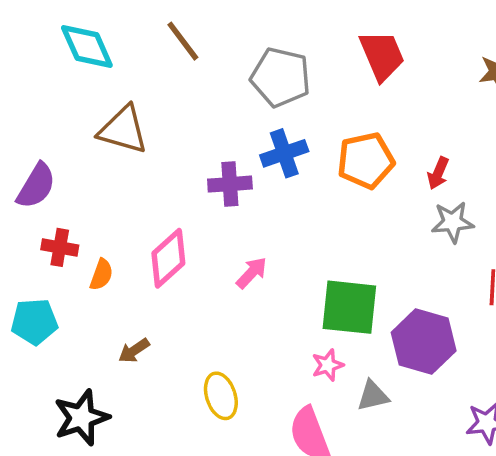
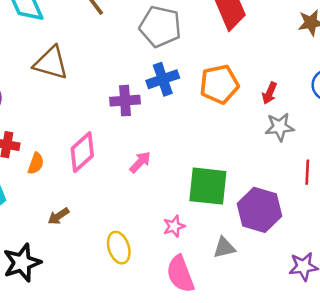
pink star: (328, 365) -> (174, 226), moved

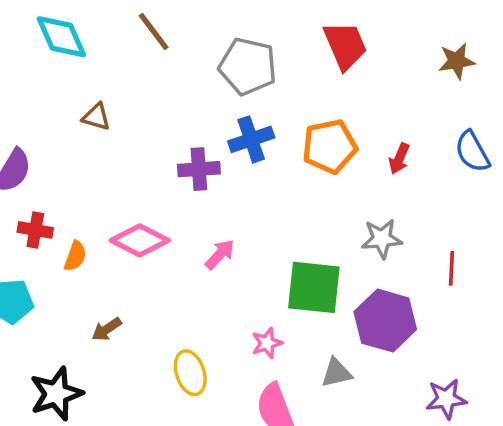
brown triangle: (51, 63) -> (96, 117), size x0.6
gray star: (280, 127) -> (382, 239), moved
pink diamond: (82, 152) -> (140, 240), turned 69

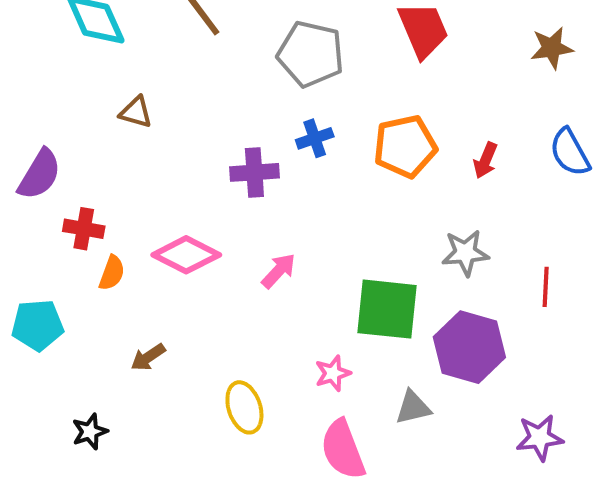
blue cross: (251, 139) -> (315, 138), size x0.7
red cross: (35, 230) -> (84, 229), moved
black star: (56, 394) -> (90, 432), size x0.6

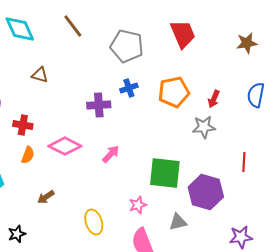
blue semicircle: (570, 152) -> (256, 95), turned 40
red cross: (84, 229) -> (23, 125), moved
gray star: (465, 253) -> (204, 127), moved

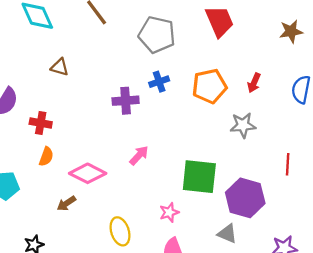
red arrow: (214, 99) -> (254, 83), moved
pink diamond: (65, 146) -> (88, 173), moved
gray triangle: (178, 222) -> (227, 234), moved, turned 36

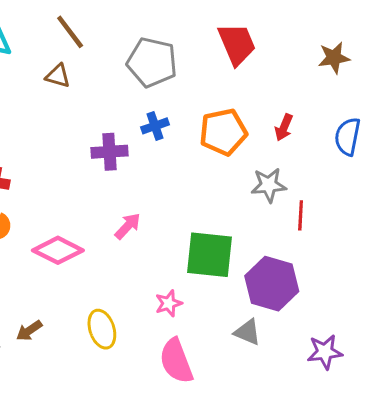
brown triangle: (60, 67) -> (58, 76), moved
red line: (288, 164) -> (301, 215), moved
brown arrow: (66, 203) -> (29, 331), moved

